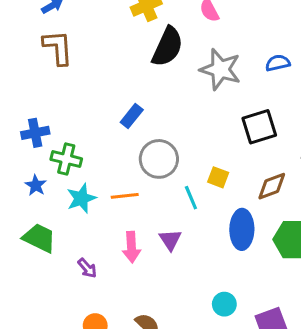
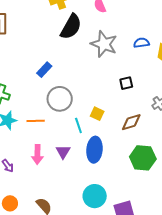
black square: (259, 127) -> (126, 83), size x0.6
blue ellipse: (242, 229) -> (94, 150), moved
cyan circle: (224, 304) -> (95, 196), size x1.5

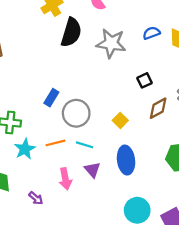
blue rectangle: (44, 70) -> (51, 98), moved
yellow square: (97, 114) -> (120, 120), turned 32
brown diamond: (131, 122) -> (158, 108), moved
cyan line: (78, 125) -> (85, 145), moved, turned -42

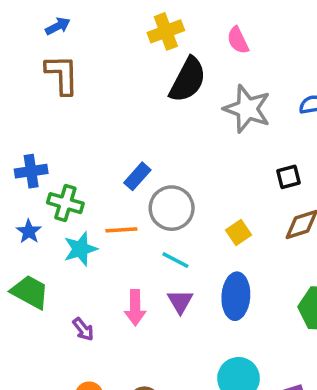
orange line: (55, 143) -> (121, 230), moved

